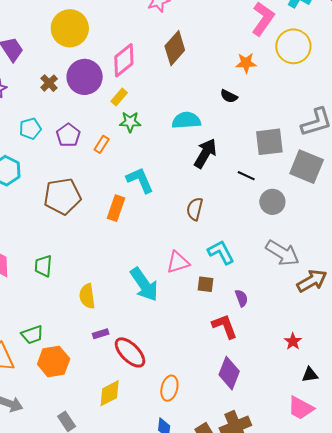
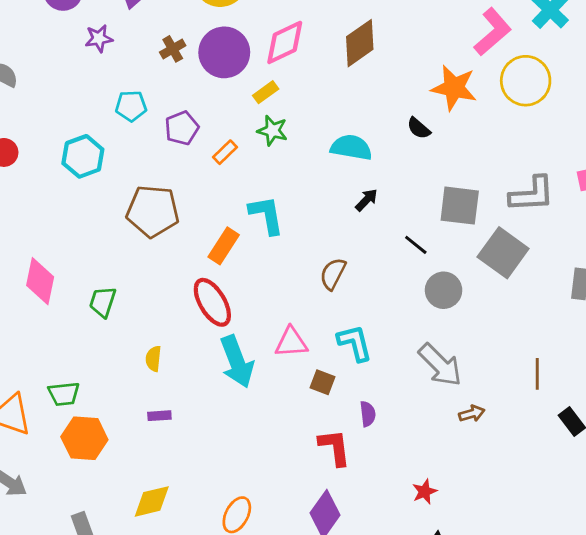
orange star: (246, 63) -> (454, 88), size x1.5
black arrow: (205, 153) -> (367, 200), size x0.6
brown arrow: (312, 281) -> (472, 414), size x0.6
yellow semicircle: (87, 296) -> (153, 359), size x0.7
red ellipse: (130, 352) -> (212, 302), moved

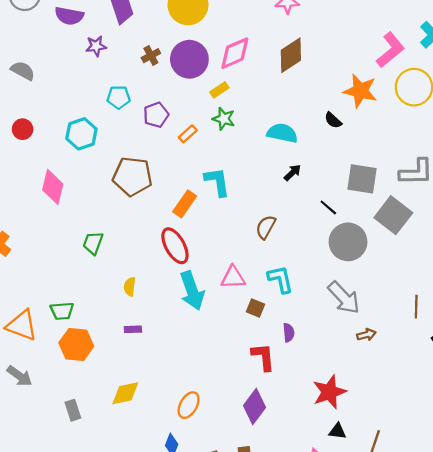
pink diamond: (40, 281) -> (53, 187), moved
gray circle: (444, 290) -> (348, 242), size x1.4
red star: (425, 492) -> (329, 392), size x1.8

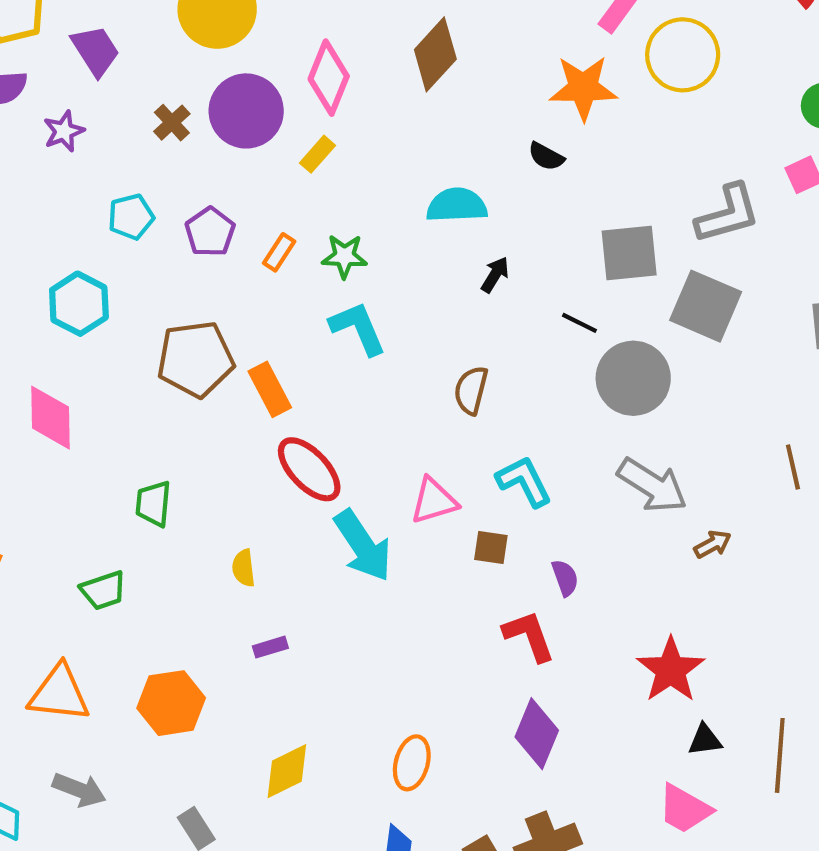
pink diamond: (235, 53) -> (329, 78), turned -30
green star: (224, 119) -> (344, 256), moved
orange rectangle: (185, 204) -> (270, 389), moved, turned -48
green trapezoid: (62, 311) -> (103, 590), moved

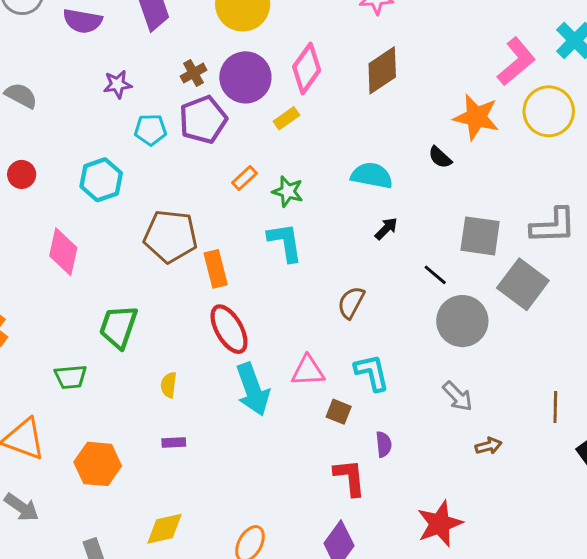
purple star: (64, 131) -> (117, 84), moved
purple pentagon: (210, 232) -> (203, 120), moved, size x1.4
gray arrow: (652, 485) -> (458, 396), size x0.7
green trapezoid: (153, 504) -> (118, 327), size x1.4

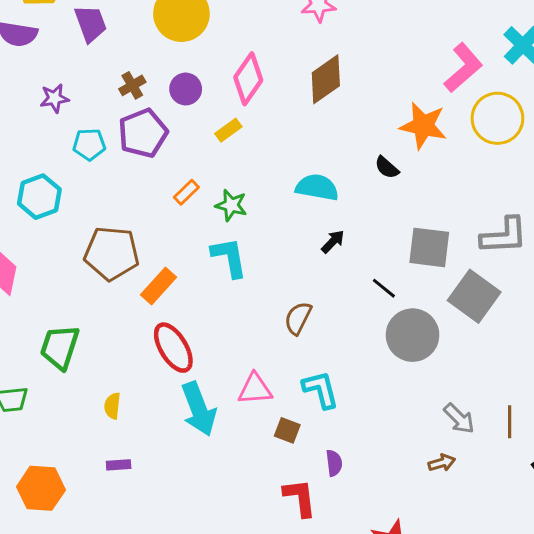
purple circle: (245, 77) -> (186, 89), size x0.6
orange rectangle: (216, 269) -> (158, 286), turned 57
gray arrow: (458, 396) -> (459, 419), moved

